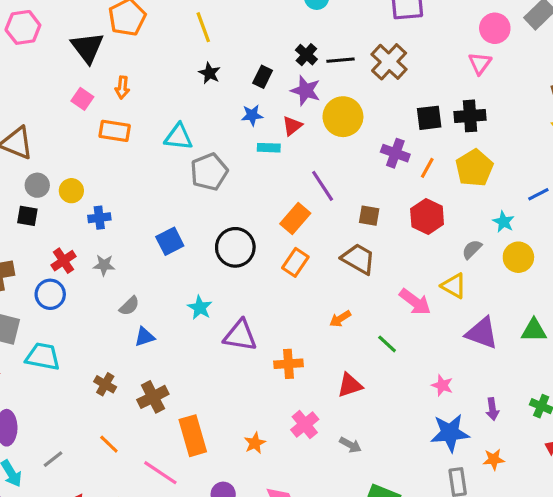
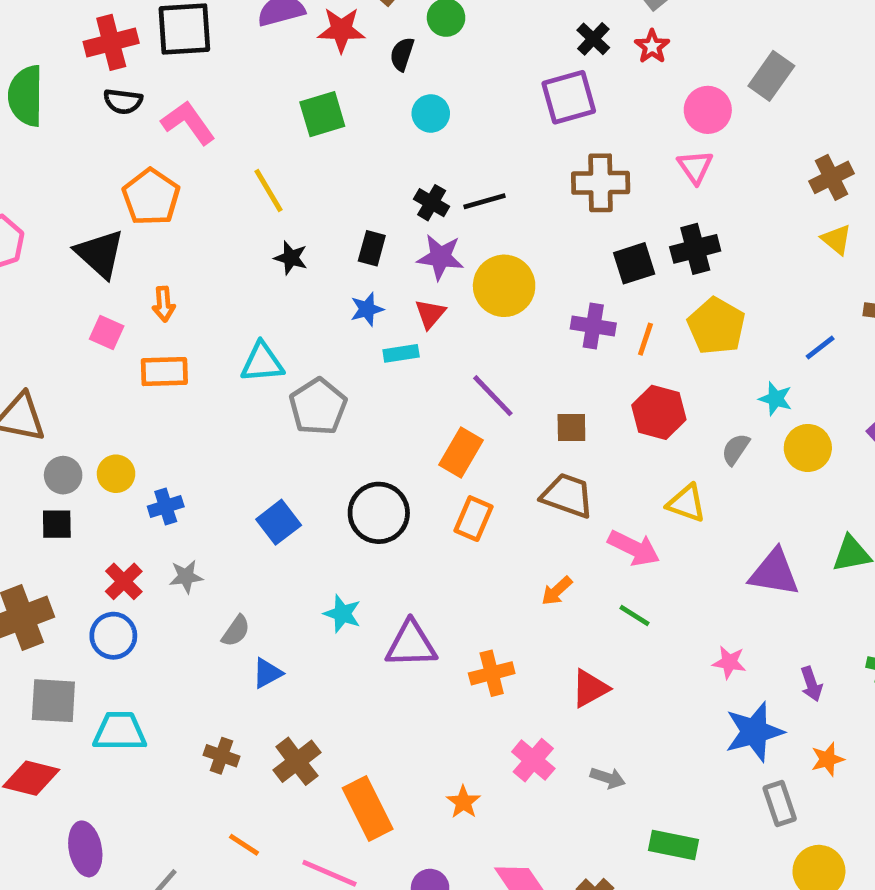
brown cross: (389, 62) -> (601, 183), moved, turned -33
yellow triangle: (454, 286) -> (686, 503), moved
pink arrow: (415, 302) -> (634, 548), moved

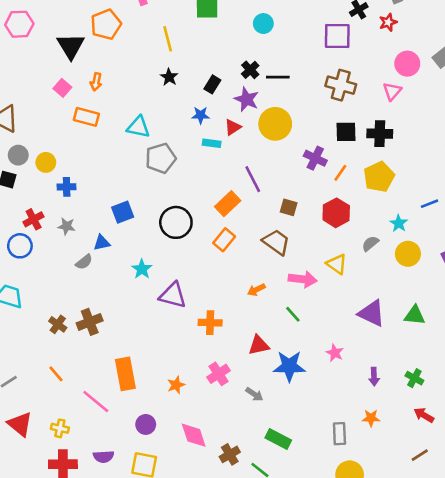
pink arrow: (634, 548) -> (303, 279), turned -36
blue triangle: (267, 673) -> (102, 243), moved
blue star: (754, 732) -> (289, 366), moved
brown cross: (297, 761) -> (90, 322), moved

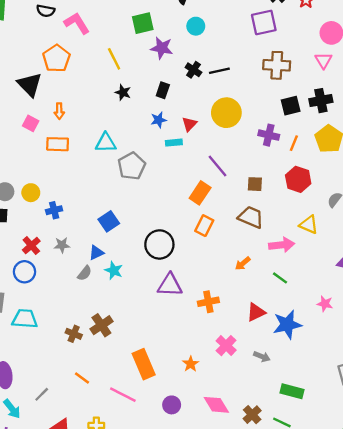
purple star: (247, 99) -> (162, 48), moved
black circle: (176, 222) -> (159, 244), moved
cyan star: (142, 269) -> (114, 270), moved

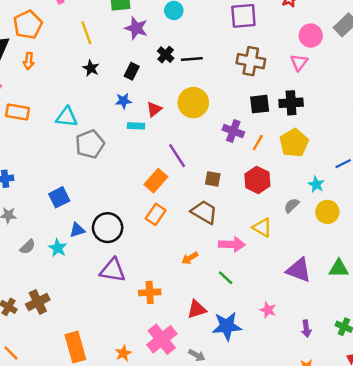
orange arrow: (59, 111) -> (29, 61), moved
blue triangle: (96, 253) -> (77, 230), moved
pink cross: (226, 346) -> (162, 339), size x1.4

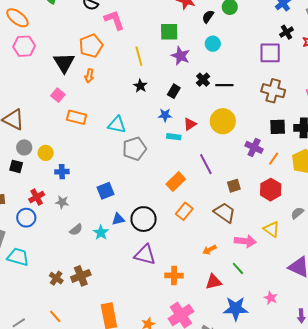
brown square: (213, 179) -> (234, 186), turned -32
orange rectangle: (156, 181) -> (176, 182), moved
red triangle: (197, 309) -> (214, 282), moved

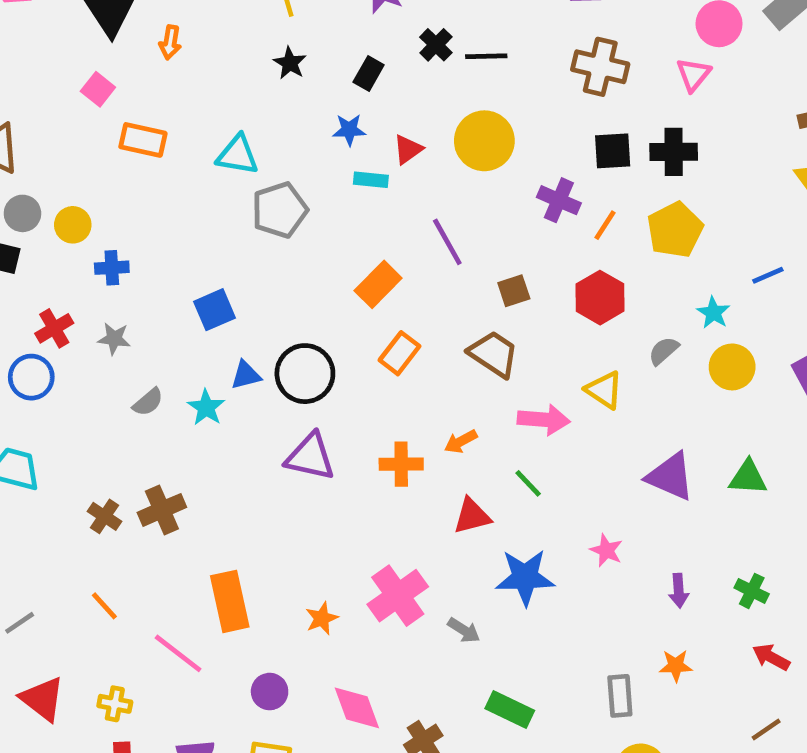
orange cross: (174, 275) -> (401, 464), moved

